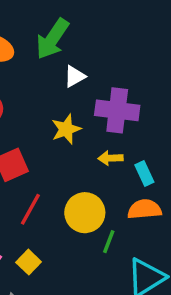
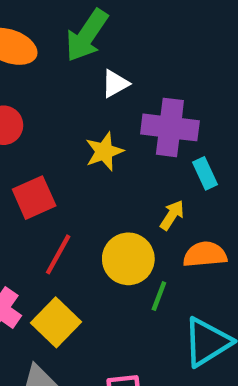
yellow arrow: (110, 158) -> (172, 215), moved, turned 125
cyan rectangle: (144, 173) -> (205, 173), moved
yellow square: (29, 262) -> (56, 322), size x1.5

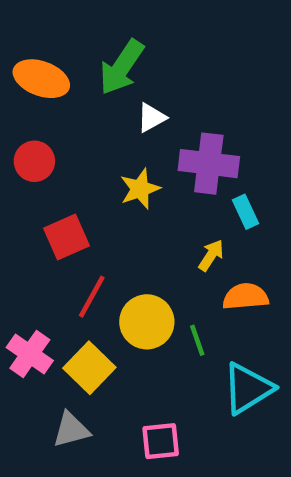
yellow circle: (128, 259) -> (147, 322), moved
green line: (159, 296) -> (197, 340), turned -40

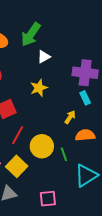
purple cross: (209, 164) -> (85, 73), moved

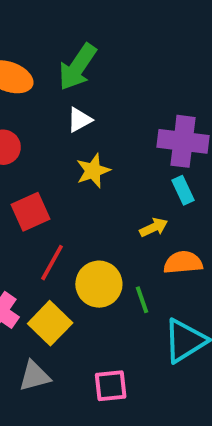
white triangle: (44, 57) -> (79, 120), moved
yellow arrow: (70, 117) -> (154, 227), turned 32

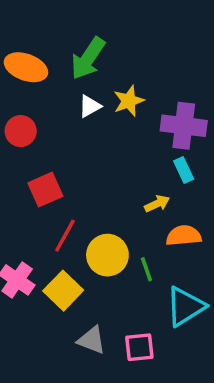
yellow star: (93, 171) -> (129, 101), moved
gray triangle: (34, 376) -> (92, 340), moved, turned 36
pink square: (111, 386) -> (139, 347), moved

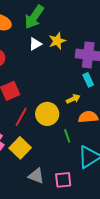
yellow circle: (107, 255) -> (47, 114), moved

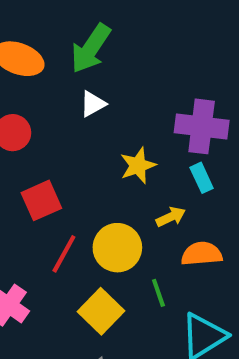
yellow star: (57, 41) -> (138, 165), moved
yellow square: (20, 148) -> (101, 311), moved

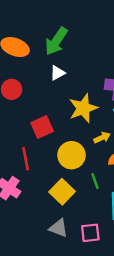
yellow star: (138, 165) -> (83, 108), size x1.4
red square: (41, 200) -> (42, 127), moved
red line: (64, 254) -> (26, 159), moved, turned -40

